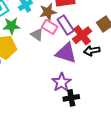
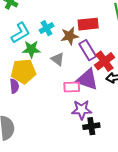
pink rectangle: (50, 27) -> (72, 87), moved, turned -35
purple star: (61, 82) -> (82, 110), turned 30

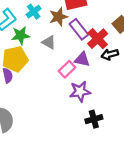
purple triangle: (87, 79) -> (82, 59), size x0.7
pink rectangle: (72, 87) -> (67, 69), turned -35
black cross: (91, 126) -> (94, 119), moved

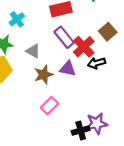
brown star: (58, 17) -> (44, 75), moved
pink rectangle: (67, 69) -> (49, 106), moved
purple star: (80, 91) -> (97, 123), moved

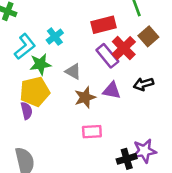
brown square: (108, 32) -> (148, 36), moved
red cross: (84, 47) -> (124, 48), moved
pink rectangle: (49, 106) -> (92, 132), turned 42

